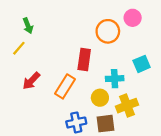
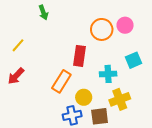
pink circle: (133, 18) -> (125, 25), moved
green arrow: (28, 26) -> (43, 12), moved
red arrow: (31, 81) -> (16, 76), moved
yellow circle: (100, 98) -> (84, 97), moved

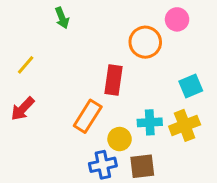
pink circle: (125, 25) -> (177, 19), moved
cyan cross: (108, 74) -> (150, 122), moved
yellow cross: (120, 99) -> (185, 125), moved

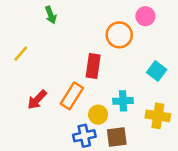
cyan square: (191, 86) -> (157, 71), turned -30
red arrow: (23, 109) -> (37, 100), moved
yellow cross: (185, 125) -> (158, 116), moved, turned 30

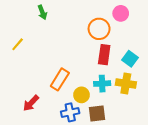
red rectangle: (93, 66) -> (104, 55), moved
red arrow: (37, 100) -> (31, 103), moved
yellow cross: (158, 116) -> (126, 84), moved

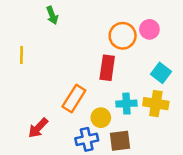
pink circle: (121, 13) -> (149, 29), moved
yellow line: (18, 44) -> (21, 55), turned -40
red rectangle: (104, 55) -> (107, 68), moved

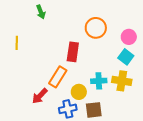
pink circle: (149, 29) -> (129, 37), moved
red rectangle: (107, 68) -> (73, 52), moved
red arrow: (38, 128) -> (40, 96), moved

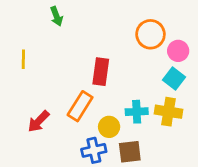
orange circle: (96, 28) -> (150, 34), moved
red arrow: (40, 96) -> (39, 121), moved

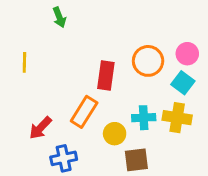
orange circle: (150, 34) -> (148, 61), moved
blue cross: (94, 150) -> (64, 158), moved

